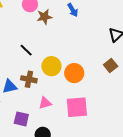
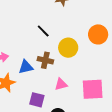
orange circle: (74, 73) -> (98, 34), moved

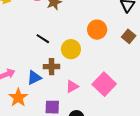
pink square: (93, 89) -> (104, 84), turned -30

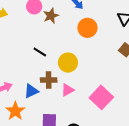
orange circle: (97, 30) -> (87, 28), moved
pink triangle: (72, 86) -> (68, 90), moved

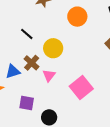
brown cross: (49, 80) -> (32, 63), turned 35
pink triangle: (68, 90) -> (49, 75), turned -32

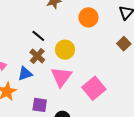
brown cross: (32, 63) -> (37, 56), moved
pink triangle: (49, 75) -> (61, 77), size x1.6

